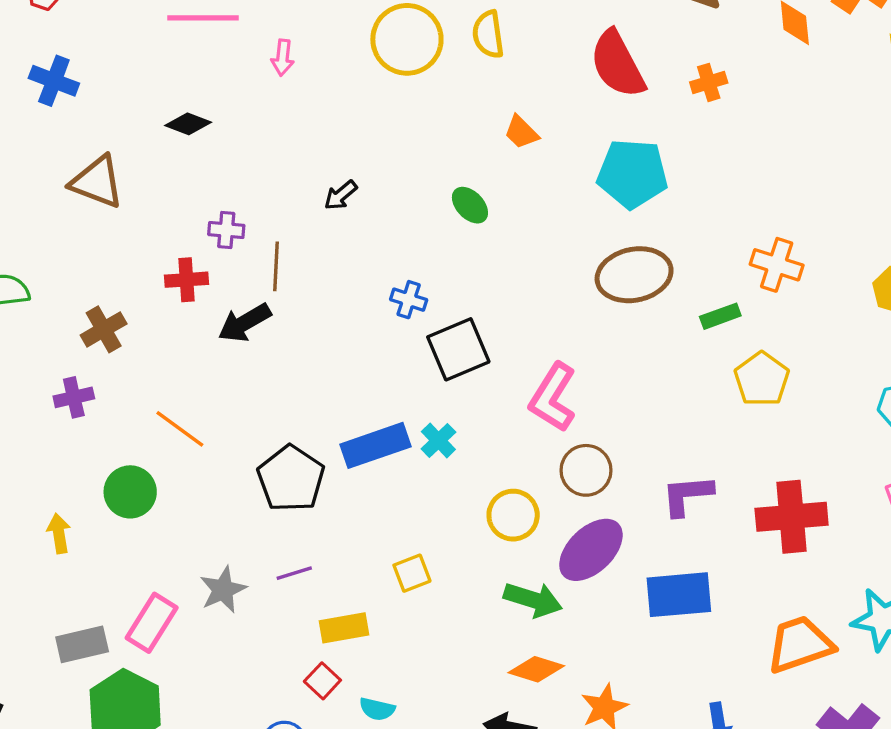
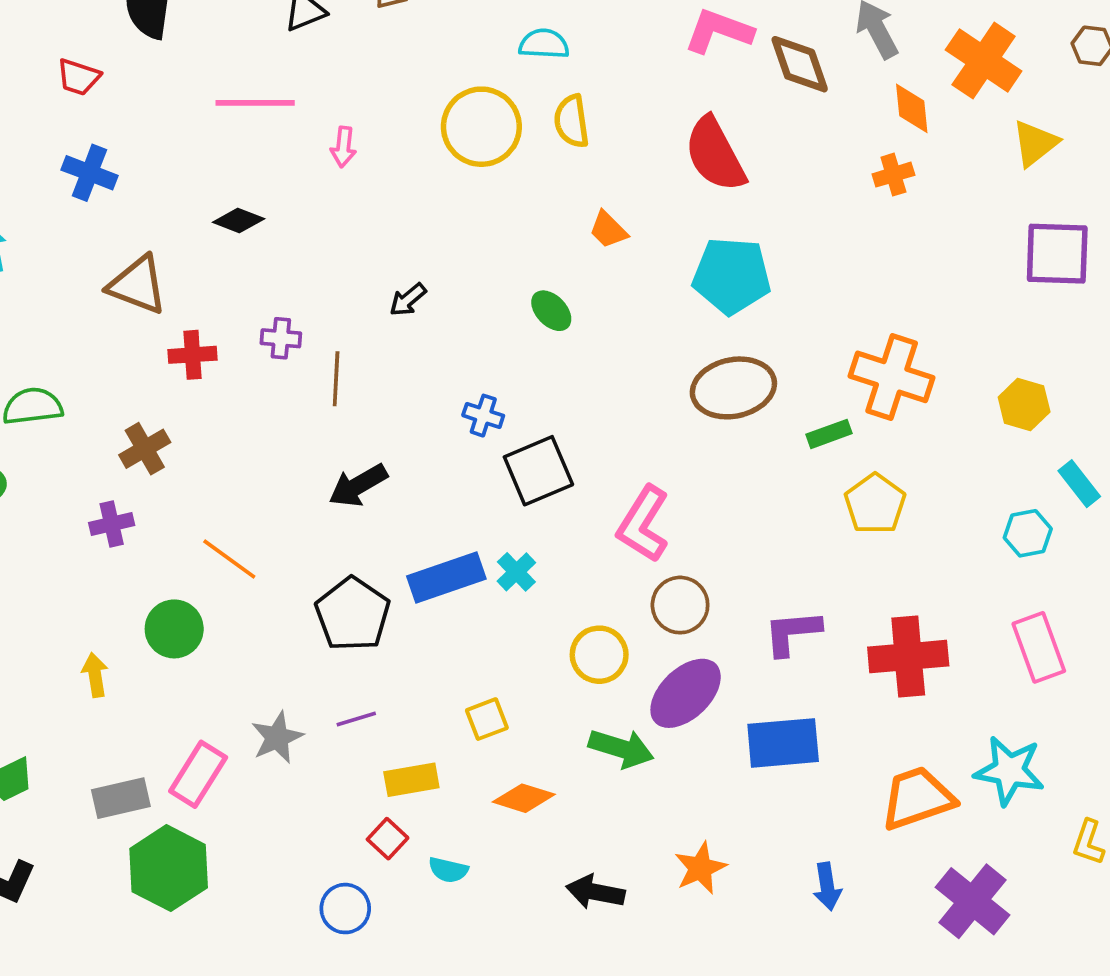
orange cross: (709, 82) -> (893, 175), moved
orange cross: (777, 265) -> (892, 377), size x1.4
red cross: (187, 280) -> (193, 355), moved
black arrow: (245, 323) -> (358, 485), moved
orange diamond: (536, 669) -> (524, 798), moved

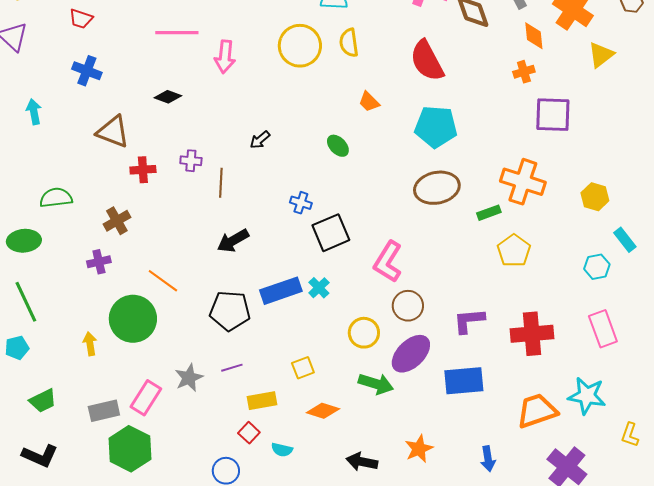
pink arrow: (343, 147) -> (225, 57), size x1.5
purple square: (1057, 254) -> (553, 115), moved
black pentagon: (353, 614) -> (230, 311), turned -30
green circle: (174, 629) -> (133, 319), size x1.5

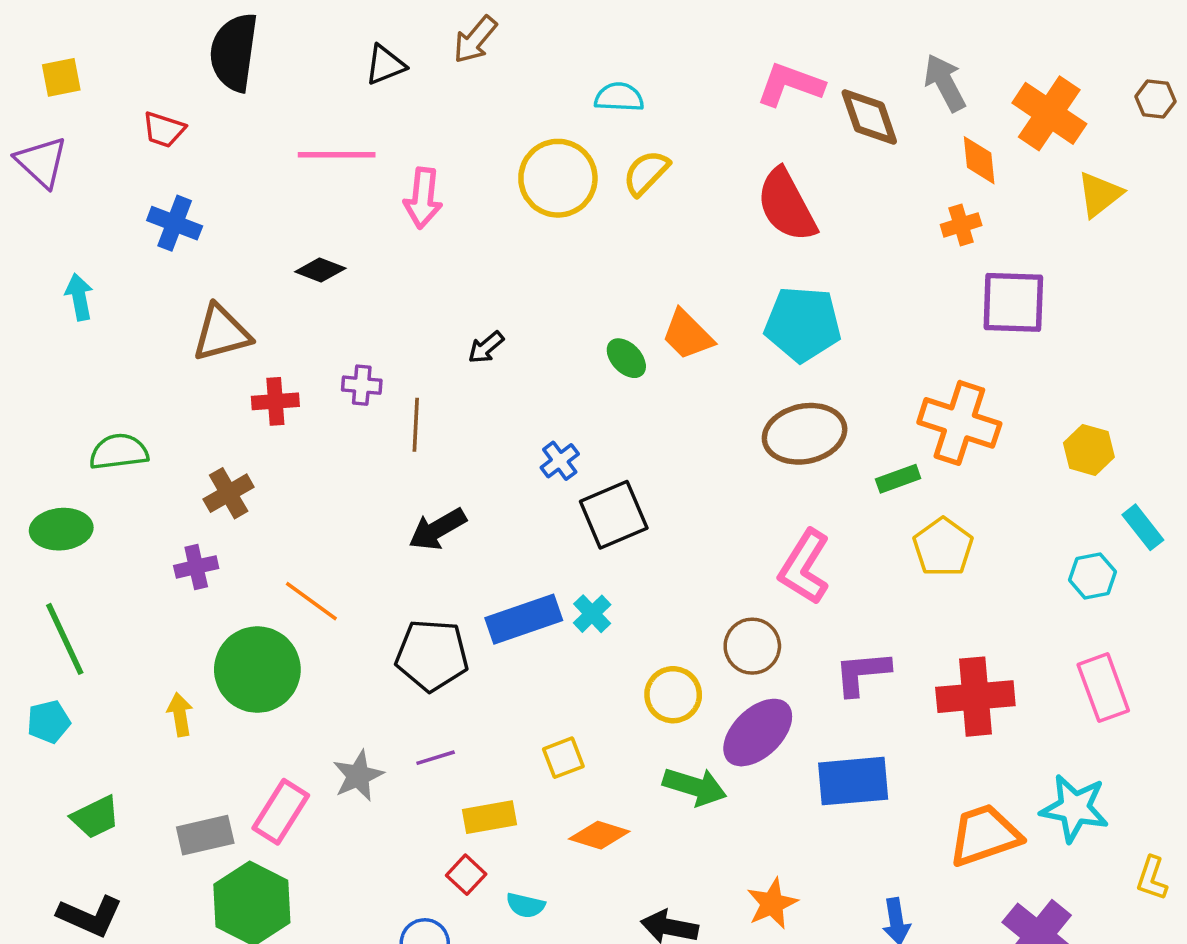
yellow semicircle: (349, 43) -> (646, 173), turned 52
orange trapezoid: (369, 102) -> (688, 335), moved, size x1.4
brown triangle: (113, 132) -> (221, 333), turned -36
blue cross: (301, 203) -> (560, 461), turned 35
pink L-shape: (388, 262) -> (805, 567), moved

